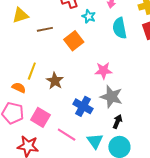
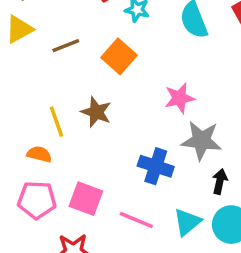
yellow line: (32, 71) -> (56, 122), turned -30
brown star: (55, 81) -> (96, 112), moved
cyan triangle: (95, 141) -> (187, 222), turned 36

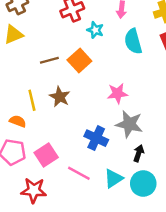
brown line: (66, 46) -> (49, 60), moved
pink square: (86, 199) -> (46, 155), turned 30

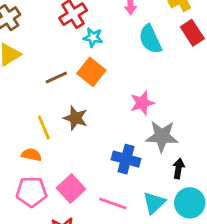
cyan star: (95, 30) -> (93, 37), moved

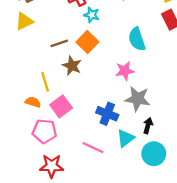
cyan semicircle: (150, 39) -> (137, 39), moved
brown star: (75, 118) -> (72, 66), moved
pink square: (71, 188) -> (61, 106), moved
pink pentagon: (31, 192) -> (44, 131), moved
cyan triangle: (154, 203) -> (125, 138), moved

